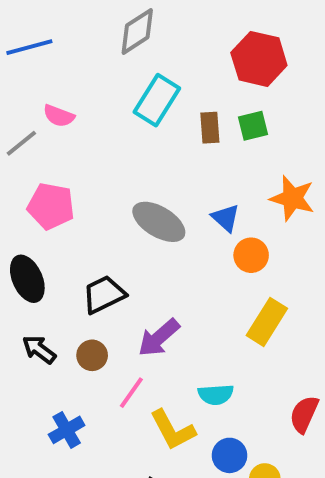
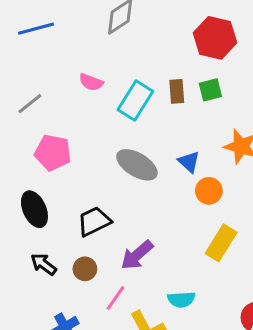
cyan rectangle: (157, 100) -> (135, 101), moved
pink semicircle: (59, 116) -> (91, 82), moved

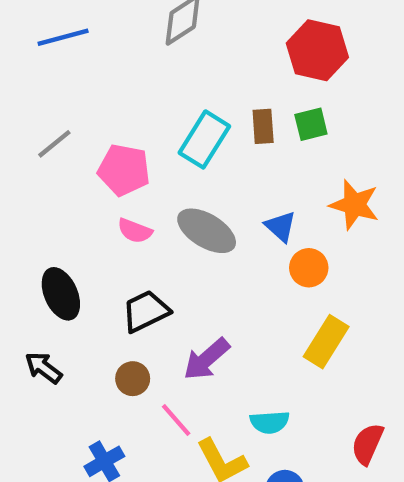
pink semicircle: (91, 82) -> (135, 231), moved
pink pentagon: (53, 153) -> (124, 170), moved
black arrow: (44, 264) -> (43, 368), moved
pink line: (116, 298) -> (176, 420), turned -76

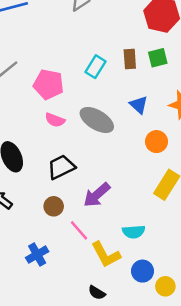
cyan rectangle: (204, 139) -> (96, 67), size x0.7
blue triangle: (280, 226) -> (139, 105), moved

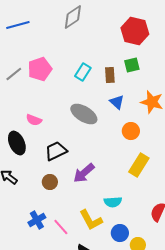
brown rectangle: (130, 59) -> (110, 75), moved
pink pentagon: (49, 84) -> (40, 69), moved, turned -30
pink semicircle: (55, 120) -> (34, 120), moved
pink line: (79, 230) -> (61, 227), moved

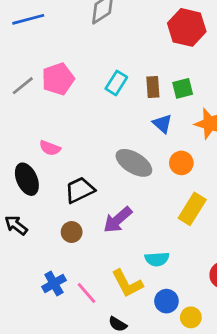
green square: (132, 65) -> (183, 88), moved
gray ellipse: (84, 114) -> (134, 163), moved

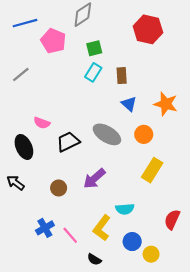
pink pentagon: (58, 79) -> (53, 41), moved, turned -30
green square: (183, 88) -> (94, 48), moved
black trapezoid: (80, 190) -> (68, 142), moved
yellow L-shape: (127, 284) -> (102, 228), turned 65

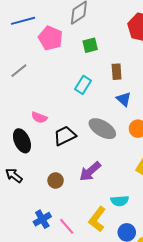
cyan rectangle: (93, 72) -> (83, 85), moved

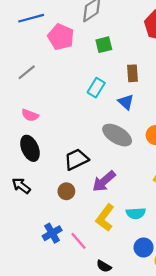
blue triangle: (124, 99) -> (126, 102), moved
pink semicircle: (39, 117) -> (30, 115), moved
black trapezoid: (65, 136) -> (76, 159), moved
yellow L-shape: (97, 219) -> (105, 218), moved

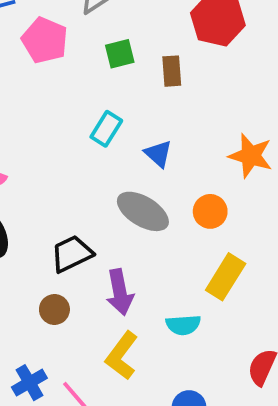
brown rectangle: (133, 73) -> (172, 71), moved
purple arrow: (104, 181) -> (120, 292), turned -60
cyan semicircle: (136, 213) -> (183, 325), moved

